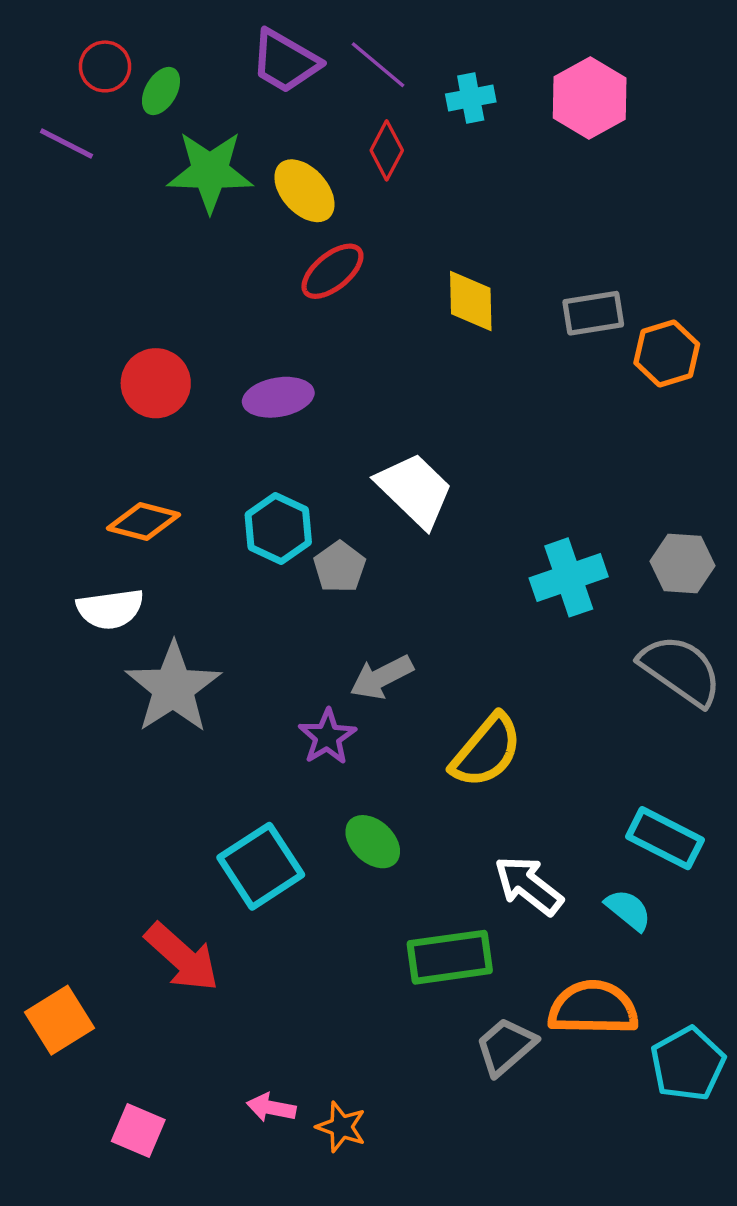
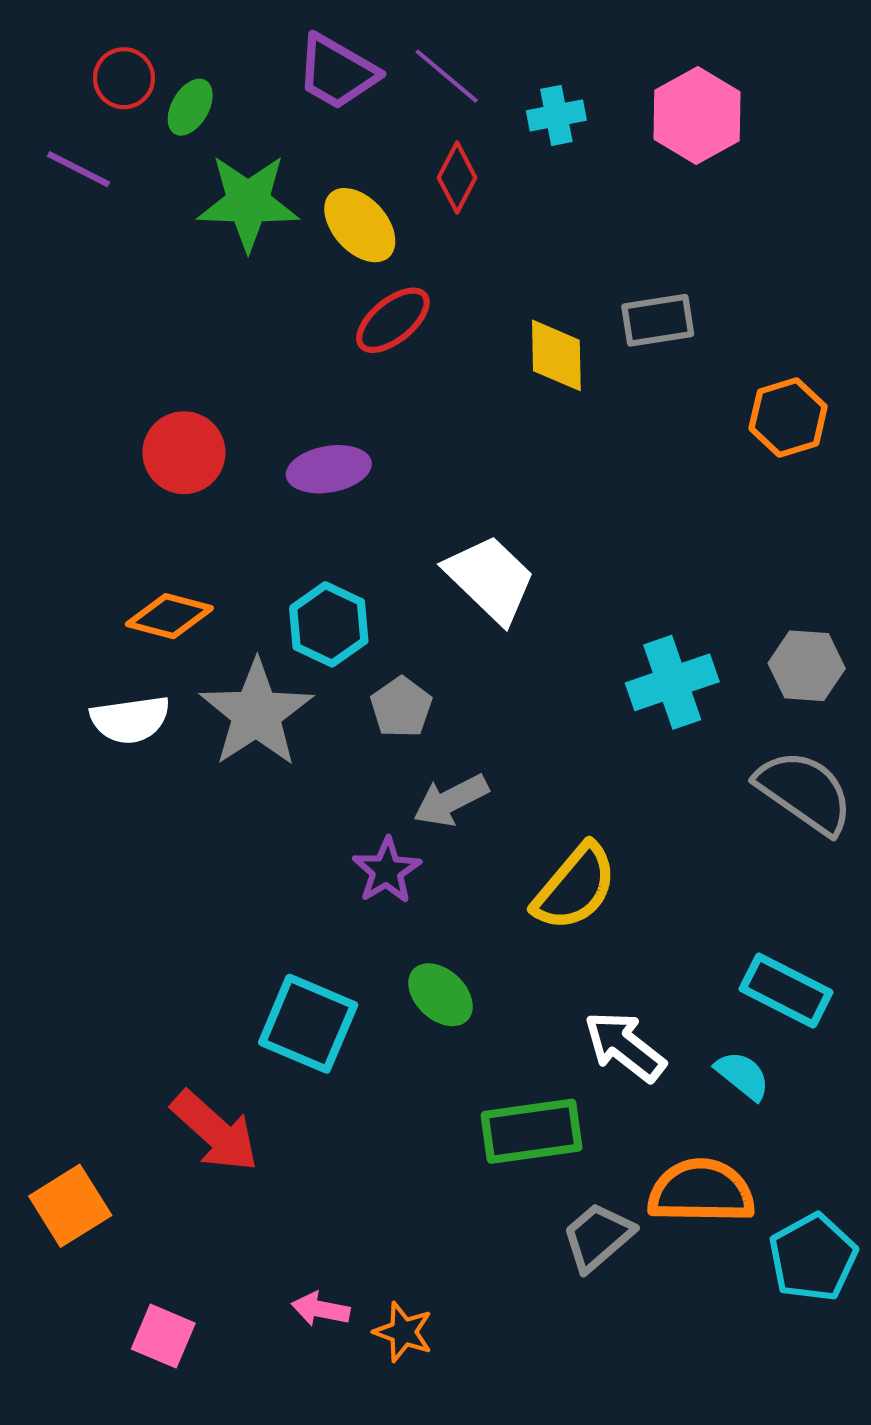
gray rectangle: (593, 313) -> (658, 320), moved
gray pentagon: (339, 567) -> (401, 707), moved
gray star: (173, 688) -> (256, 713), moved
cyan square: (261, 866) -> (308, 1024), turned -34

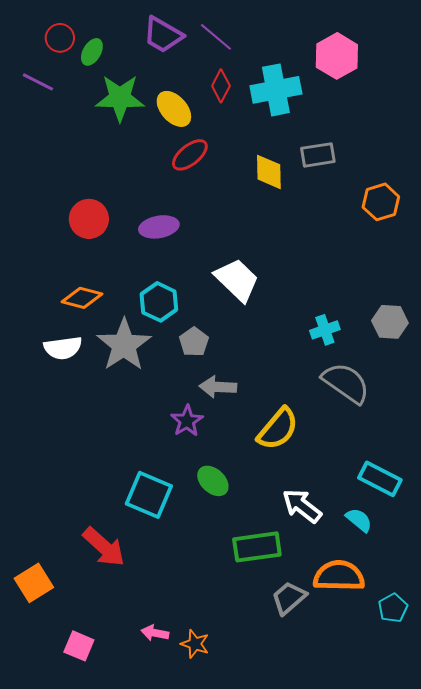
cyan cross: (556, 115) -> (276, 90), moved, size x1.8
cyan cross: (672, 682) -> (325, 330), size x0.7
gray semicircle: (805, 792) -> (346, 383), moved
gray arrow: (451, 800) -> (218, 387), turned 30
cyan pentagon: (813, 1257) -> (393, 608), size x0.7

